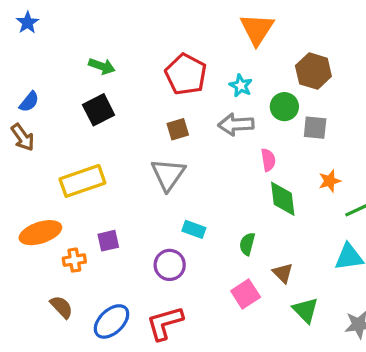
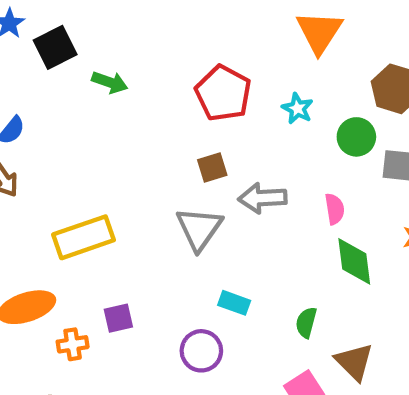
black square: (99, 110) -> (55, 47), moved
gray arrow: (236, 124) -> (263, 198), moved
brown triangle: (283, 273) -> (354, 362), size x1.4

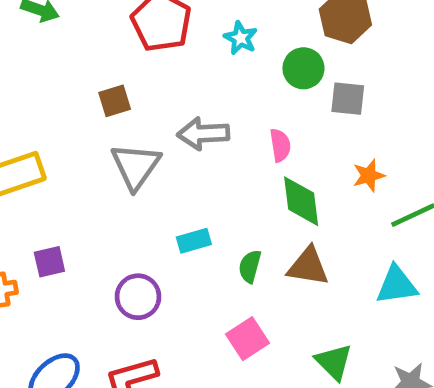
brown square: (212, 167) -> (115, 101), moved
cyan rectangle: (234, 303) -> (194, 241), moved, turned -36
brown triangle: (354, 362) -> (308, 266), moved, turned -36

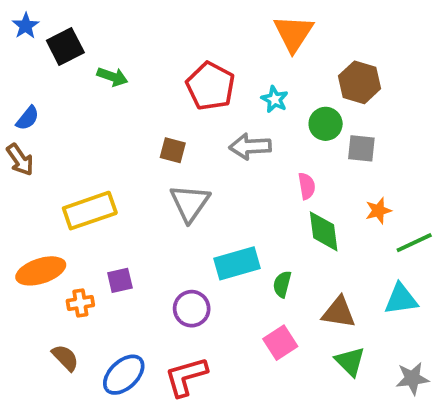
brown square: (115, 101) -> (173, 150), turned 32
gray arrow: (203, 134) -> (250, 146), moved
cyan rectangle: (194, 241) -> (237, 263), size x1.6
brown triangle: (308, 266) -> (339, 312), moved

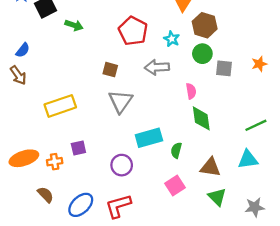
brown hexagon: (359, 82) -> (205, 25), moved
orange star: (378, 211) -> (259, 64), moved
orange ellipse: (41, 271) -> (24, 158), moved

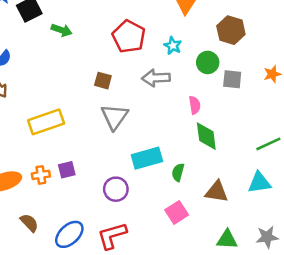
brown hexagon: (205, 25) -> (231, 30), moved
orange cross: (55, 162) -> (41, 175), moved
green triangle: (217, 197) -> (227, 240), moved, turned -42

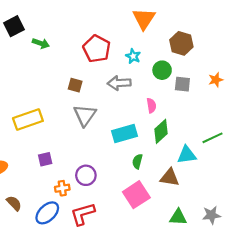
green diamond: (206, 136) -> (161, 131), turned 55
cyan rectangle: (147, 158) -> (125, 133), moved
orange cross: (41, 175) -> (62, 188), moved
cyan triangle: (259, 183) -> (187, 155), moved
pink square: (177, 212) -> (136, 195), size x1.4

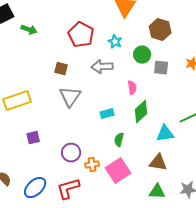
cyan rectangle: (125, 133) -> (107, 114), size x0.6
brown triangle: (170, 177) -> (158, 163), moved
orange cross: (62, 188) -> (92, 165), moved

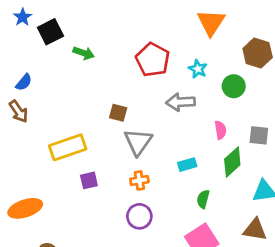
gray square: (161, 68) -> (259, 135), moved
brown square: (61, 69) -> (118, 113), moved
purple square: (33, 138) -> (89, 180), moved
orange cross: (92, 165) -> (139, 180), moved

